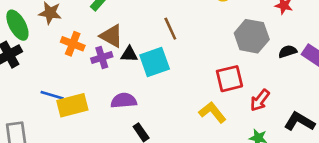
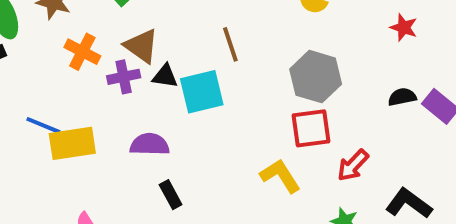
gray hexagon: (252, 36) -> (316, 77), moved

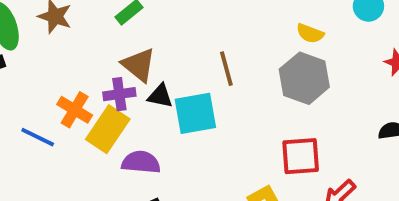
orange cross: (82, 52) -> (75, 110), moved
gray hexagon: (316, 77) -> (304, 78), moved
yellow rectangle: (72, 143) -> (108, 129), moved, turned -51

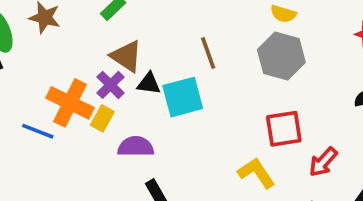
purple cross: (119, 94) -> (110, 85), turned -32
orange cross: (75, 110) -> (70, 103), size x1.4
yellow rectangle: (108, 129) -> (102, 118), size x0.6

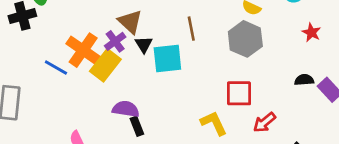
black triangle: (149, 84) -> (144, 45), turned 42
yellow rectangle: (102, 118) -> (105, 65), size x1.6
purple semicircle: (136, 147) -> (126, 109), moved

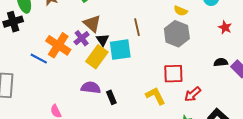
yellow rectangle: (105, 65) -> (97, 57), moved
black rectangle: (137, 126) -> (111, 97), moved

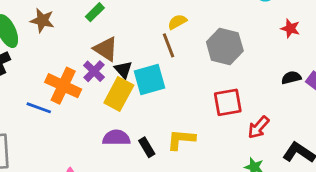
yellow semicircle: (181, 11) -> (177, 22), moved, turned 136
yellow L-shape: (155, 96) -> (181, 139), moved, turned -50

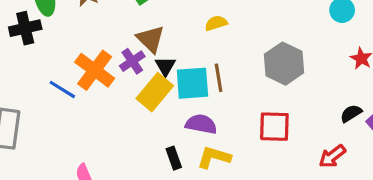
yellow semicircle: (177, 22) -> (216, 23), moved
brown line: (169, 45) -> (219, 78), moved
black semicircle: (291, 78) -> (351, 113), turned -30
red arrow: (258, 127) -> (332, 156), moved
purple semicircle: (116, 138) -> (201, 124), moved

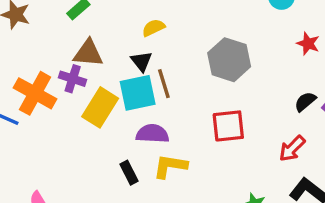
brown triangle: (150, 39) -> (88, 53), turned -32
purple cross: (132, 61) -> (73, 79), turned -30
black triangle: (165, 66) -> (141, 61), moved

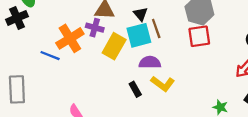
orange cross: (35, 93) -> (70, 38), turned 32
red square: (228, 126) -> (199, 36), moved
yellow L-shape: (170, 166) -> (163, 84), turned -150

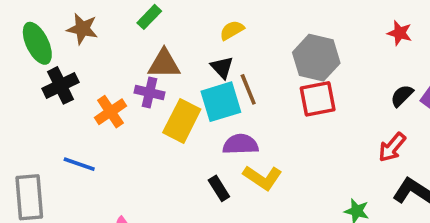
black cross: (17, 18) -> (60, 85), moved
orange cross: (70, 38) -> (111, 112), size x0.7
blue line: (50, 56) -> (79, 164), moved

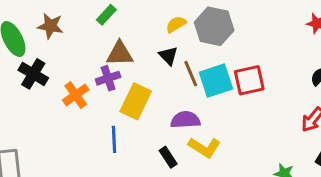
gray hexagon: (316, 58) -> (214, 26), moved
black cross: (60, 85) -> (33, 74), turned -32
purple cross: (150, 93) -> (108, 78), turned -30
cyan square: (221, 102) -> (216, 81), moved
blue line: (79, 164) -> (114, 139), moved, turned 70

